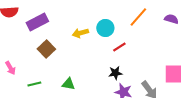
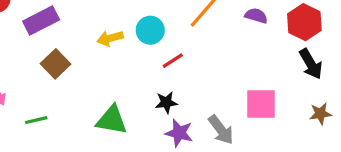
green triangle: (68, 84) -> (112, 120), moved, size x1.5

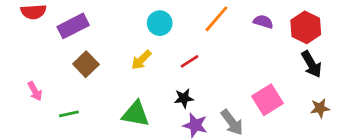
cyan circle: (150, 30) -> (160, 23), moved
yellow arrow: (110, 38) -> (141, 60), moved, turned -30
pink square: (261, 104) -> (267, 100), turned -32

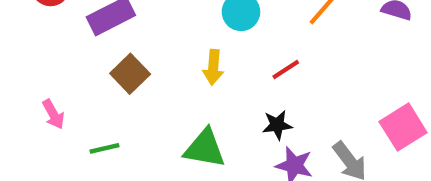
yellow arrow: (141, 60) -> (213, 67), turned -40

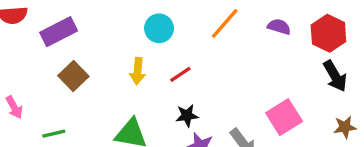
red line: (286, 69) -> (180, 74), moved

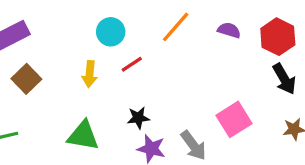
red line: (180, 74) -> (132, 64), moved

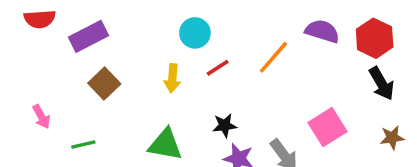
orange line: (176, 27) -> (273, 57), moved
purple semicircle: (229, 30) -> (322, 31), size x1.4

